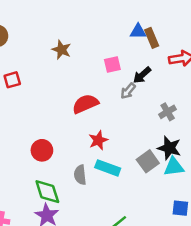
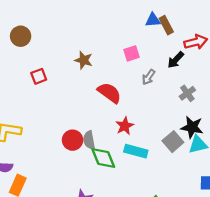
brown star: (62, 50) -> (84, 60), moved
black arrow: (142, 75) -> (176, 60), moved
red semicircle: (85, 104) -> (109, 93), turned 65
gray semicircle: (80, 175) -> (89, 140), moved
green diamond: (47, 192) -> (103, 158), moved

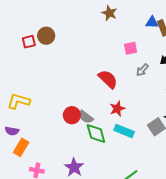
brown circle: (21, 36) -> (46, 36), moved
brown star: (84, 60) -> (109, 13), moved
red square: (39, 76) -> (29, 42), moved
gray semicircle: (89, 140) -> (86, 117), turned -49

